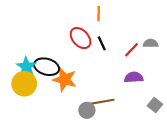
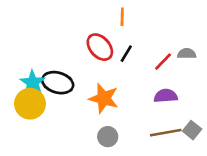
black line: (102, 43) -> (126, 54), turned 56
orange star: (65, 79) -> (104, 98), moved
brown line: (102, 102) -> (166, 133), moved

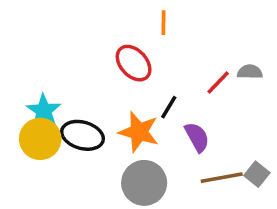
black line: (126, 54) -> (169, 107), moved
black ellipse: (58, 83) -> (82, 135), moved
purple semicircle: (166, 96) -> (197, 137), moved, turned 65
gray circle: (108, 137) -> (144, 183), size x1.6

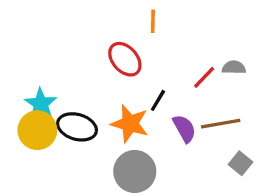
brown line: (222, 178) -> (221, 124), moved

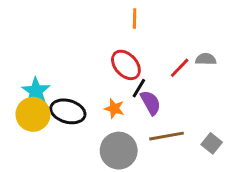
red ellipse: (125, 59) -> (126, 65), moved
orange star: (130, 124) -> (114, 109), size x0.6
brown line: (221, 124) -> (167, 136), moved
purple semicircle: (184, 129) -> (151, 103), moved

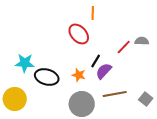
red ellipse: (126, 65) -> (79, 34), moved
cyan star: (36, 91) -> (25, 63), turned -30
purple semicircle: (151, 103) -> (104, 71), turned -108
yellow circle: (33, 114) -> (15, 99), moved

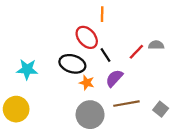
black line: (96, 61) -> (105, 55), moved, turned -64
black ellipse: (47, 77) -> (72, 64), moved

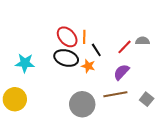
orange line: (102, 14) -> (84, 37), moved
red ellipse: (87, 37) -> (67, 37), moved
purple semicircle: (114, 78) -> (121, 72), moved
orange star: (87, 83) -> (88, 66), moved

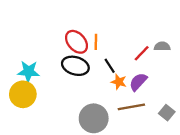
black line: (96, 50) -> (110, 66), moved
orange star: (88, 66) -> (119, 82), moved
yellow circle: (15, 99) -> (23, 94), moved

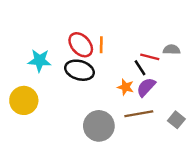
red line: (142, 53) -> (150, 57), turned 60
black line: (110, 66) -> (140, 68), moved
cyan star: (29, 71) -> (40, 60), moved

